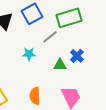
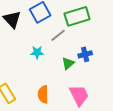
blue cross: (77, 56) -> (85, 54), turned 32
green triangle: (60, 65) -> (68, 63), turned -40

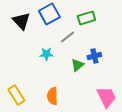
green rectangle: (77, 16) -> (86, 18), size x0.7
pink trapezoid: (79, 95) -> (106, 97), moved

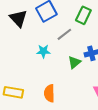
green rectangle: (86, 18) -> (83, 15), turned -48
yellow rectangle: (16, 95) -> (13, 92), turned -48

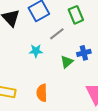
green rectangle: (83, 15) -> (76, 15), turned -48

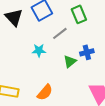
orange semicircle: (42, 93) -> (45, 92), turned -138

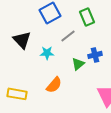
black triangle: (14, 17) -> (22, 40), moved
orange semicircle: (45, 92) -> (54, 85), moved

